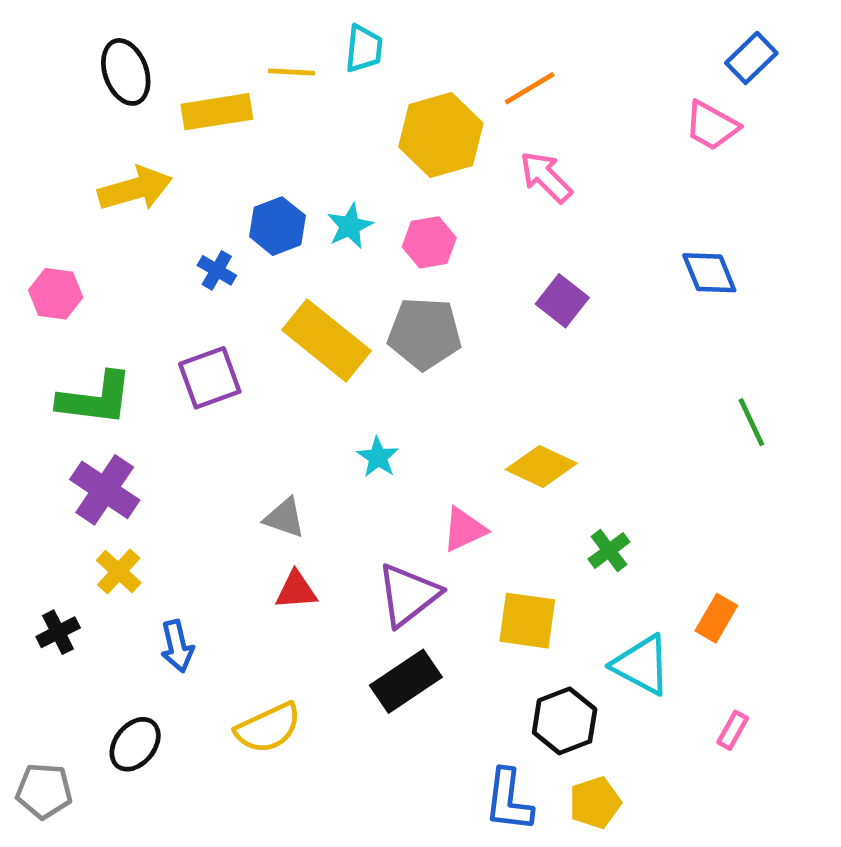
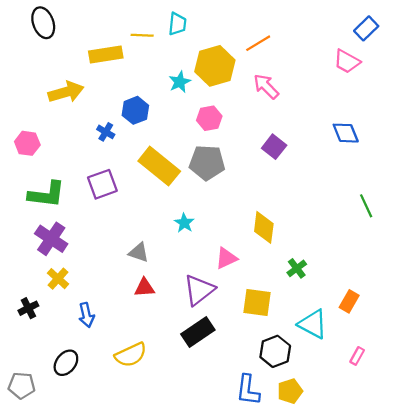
black ellipse: (126, 72) -> (43, 23), moved
cyan star: (350, 226) -> (180, 82), moved
yellow diamond: (541, 466) -> (264, 227), turned 72

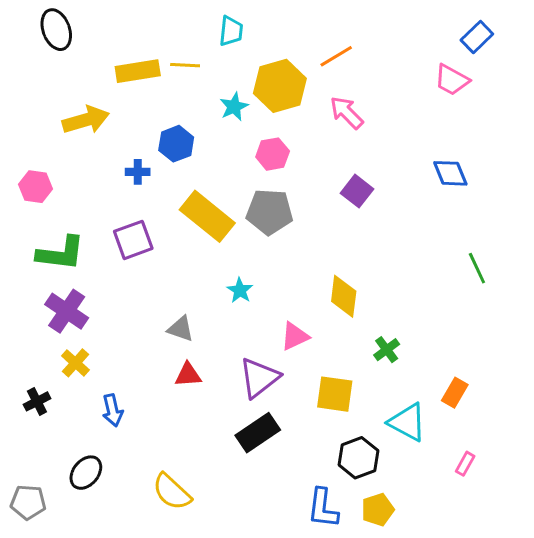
yellow line: (142, 35) -> (185, 65), moved
blue cross: (106, 132) -> (138, 172), turned -30
yellow semicircle: (131, 355) -> (172, 492), moved, turned 68

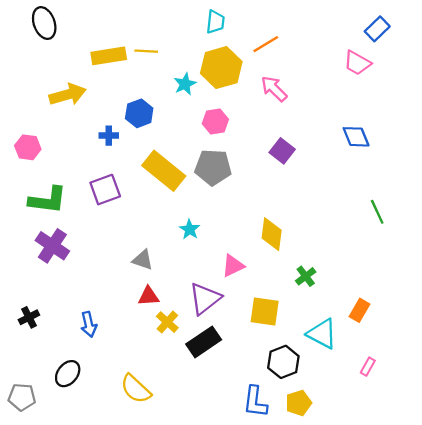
cyan trapezoid: (231, 31) -> (215, 22), moved
yellow cross: (75, 363) -> (167, 322), moved

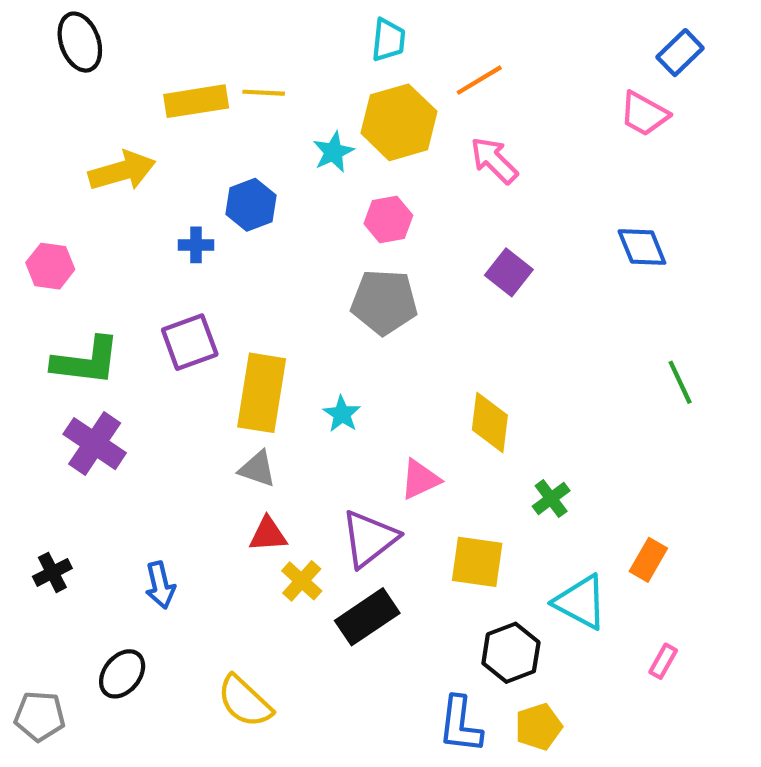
yellow rectangle: (164, 171) -> (262, 393), moved, turned 60

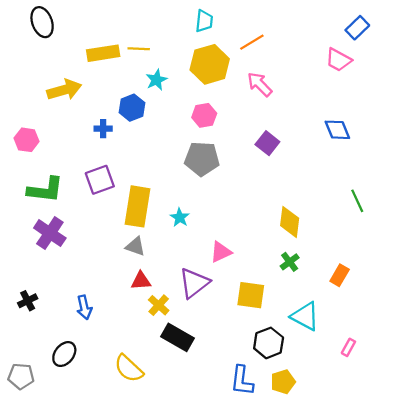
cyan star: (333, 152) -> (156, 80), moved
yellow diamond: (490, 422) -> (290, 222), moved
orange rectangle: (648, 560) -> (340, 275), moved
black rectangle: (367, 617) -> (178, 337), moved, turned 64

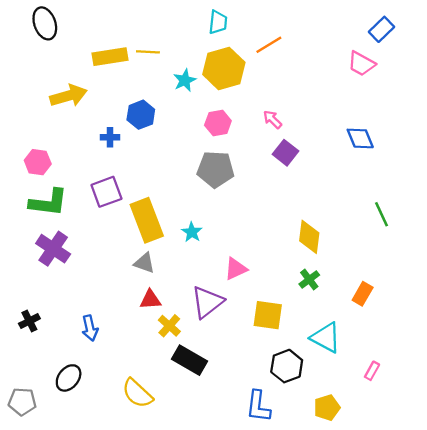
cyan star: (156, 80) -> (185, 80), moved
pink arrow: (260, 84) -> (272, 119), moved, size x0.7
pink hexagon: (27, 140) -> (38, 162), moved
yellow rectangle: (138, 206) -> (147, 220), turned -30
yellow pentagon: (283, 382) -> (327, 408), moved

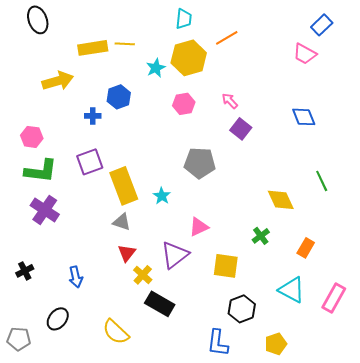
gray pentagon: (216, 169) -> (200, 163), moved
yellow diamond: (309, 237) -> (281, 200), moved, turned -32
red triangle: (150, 300) -> (127, 253), turned -48
cyan triangle: (326, 338) -> (292, 290), moved
pink rectangle: (372, 371) -> (334, 298), moved, size x1.8

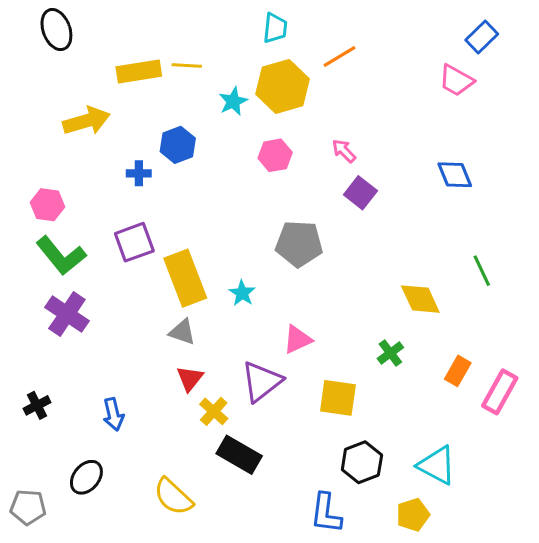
green L-shape: (41, 171) -> (61, 256), turned 44
cyan triangle: (292, 290) -> (437, 465), moved
pink rectangle: (334, 298) -> (500, 392), moved

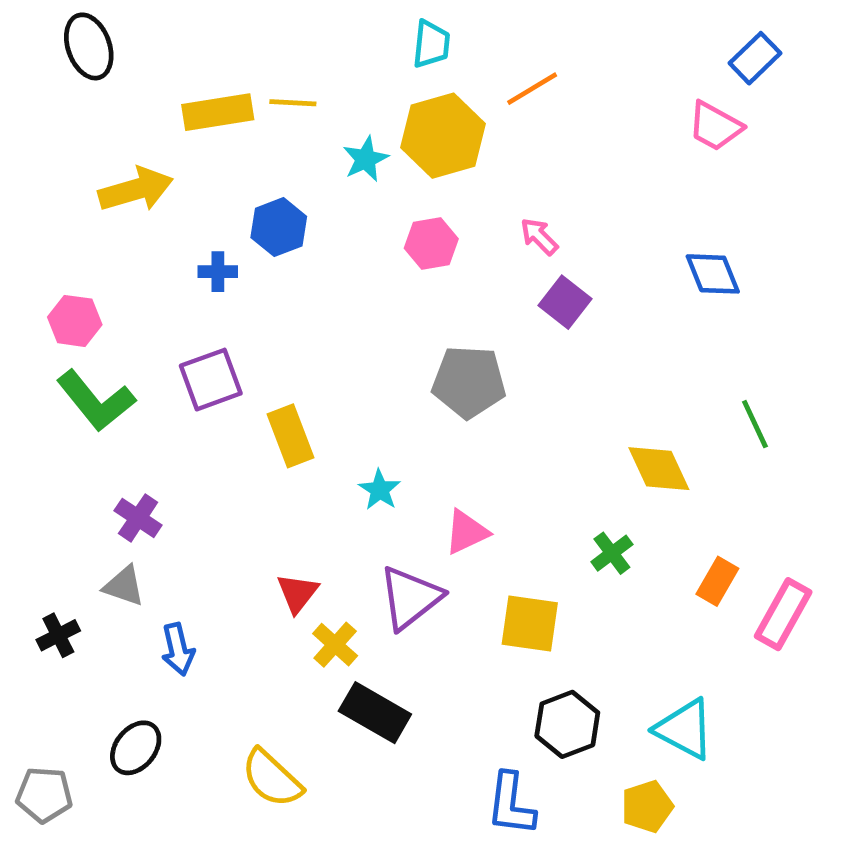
yellow rectangle: (185, 278) -> (291, 436), size x0.7
cyan star: (242, 293) -> (380, 490), moved
purple cross: (67, 314) -> (138, 518), moved, size x0.7
gray triangle: (182, 332) -> (124, 586), moved

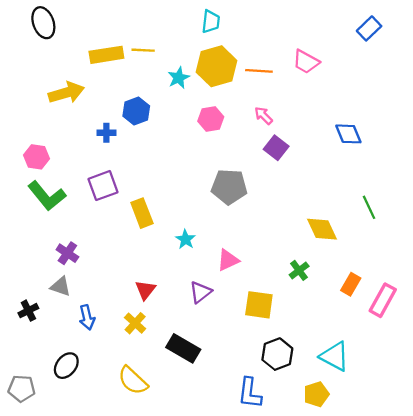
orange line: (532, 89) -> (259, 71), moved, turned 35
pink trapezoid: (715, 126) -> (306, 62), moved
purple triangle: (410, 598) -> (200, 292), size x0.7
yellow cross: (335, 645) -> (135, 323), moved

